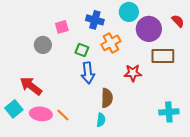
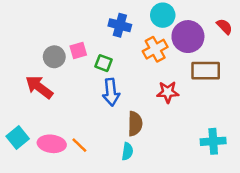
pink square: (62, 27) -> (78, 50), moved
orange cross: (111, 43) -> (155, 49), moved
red arrow: (31, 86) -> (39, 87), moved

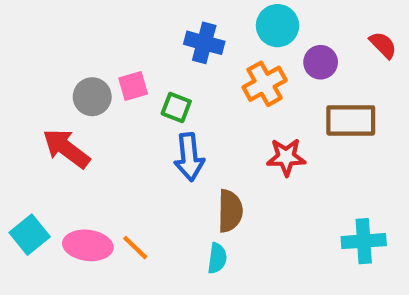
purple circle: (188, 37) -> (321, 62), size x0.6

